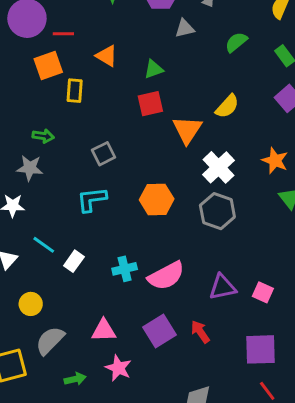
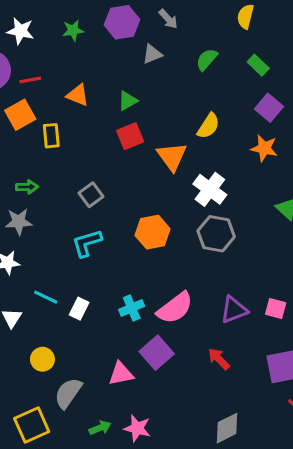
orange star: (275, 161) -> (264, 148), moved
purple square: (160, 331) -> (157, 353), moved
pink star: (118, 368) -> (137, 428), moved

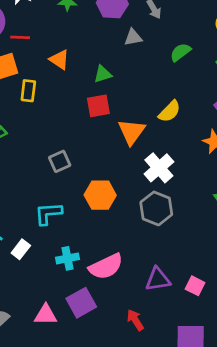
gray square: (91, 195) -> (60, 161), moved
cyan L-shape: (87, 243) -> (48, 213), moved

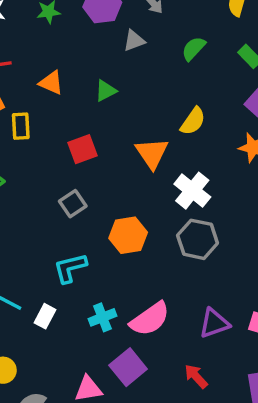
red square: (98, 106) -> (83, 149), moved

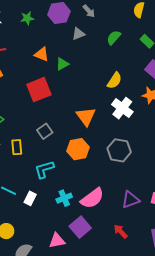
orange triangle: (51, 83) -> (42, 54), moved
yellow rectangle: (21, 126) -> (17, 147), moved
red square: (83, 149) -> (39, 90), moved, size x1.4
orange triangle: (152, 153) -> (86, 117), moved
white cross: (192, 191) -> (122, 108), moved

